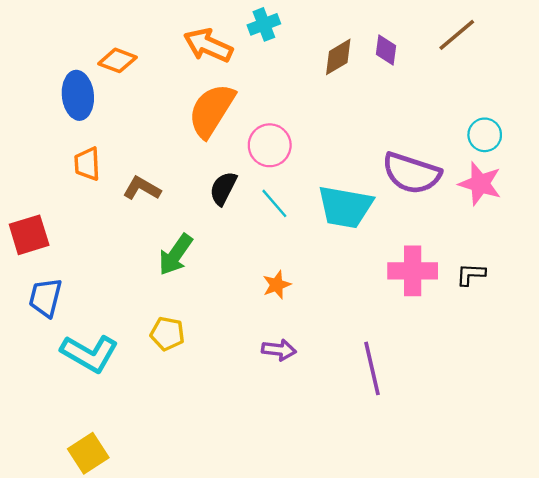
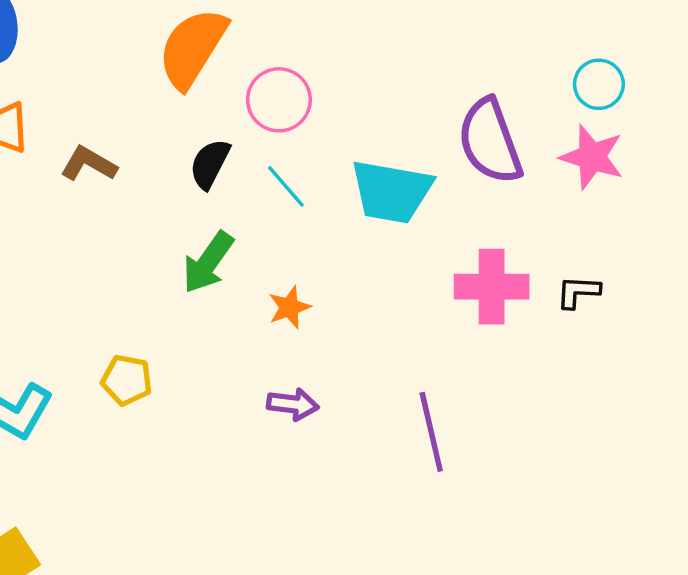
purple semicircle: (411, 173) -> (490, 141), turned 52
green arrow: (176, 255) -> (208, 262), moved

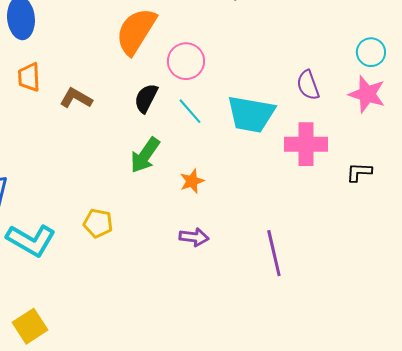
purple semicircle: (490, 141) -> (308, 85), size x0.6
pink cross: (492, 287) -> (306, 144), moved

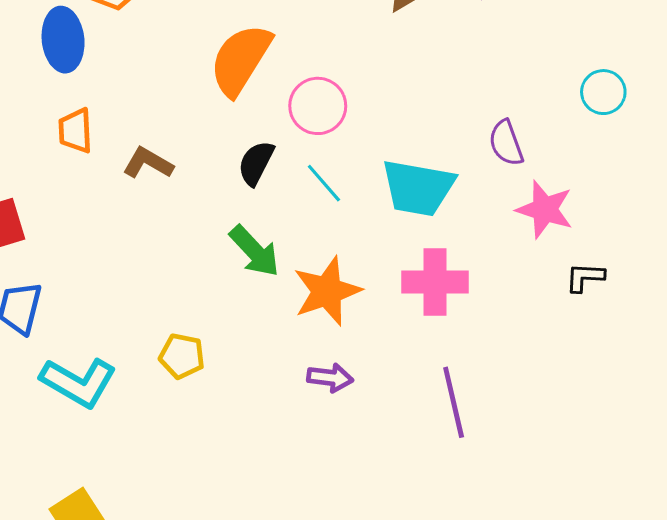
pink star: (367, 94) -> (545, 209), moved
pink cross: (306, 144) -> (435, 282), moved
green arrow: (145, 155) -> (254, 251), turned -78
orange star: (192, 181) -> (327, 291), size x1.8

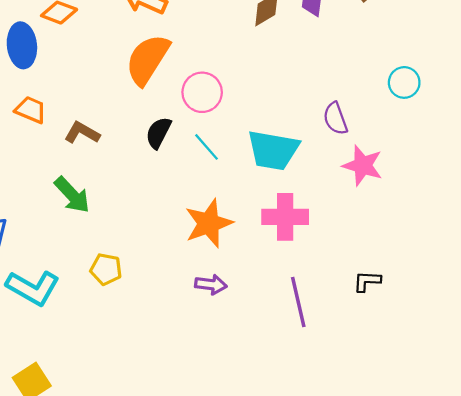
orange trapezoid: (75, 131) -> (31, 110), turned 116
green arrow: (254, 251) -> (72, 195), moved
black L-shape: (585, 277) -> (367, 281), moved

